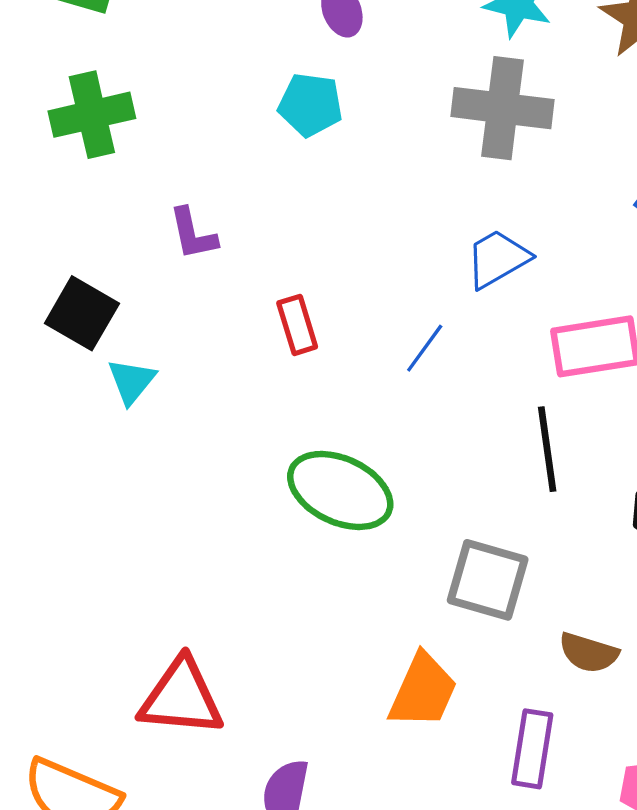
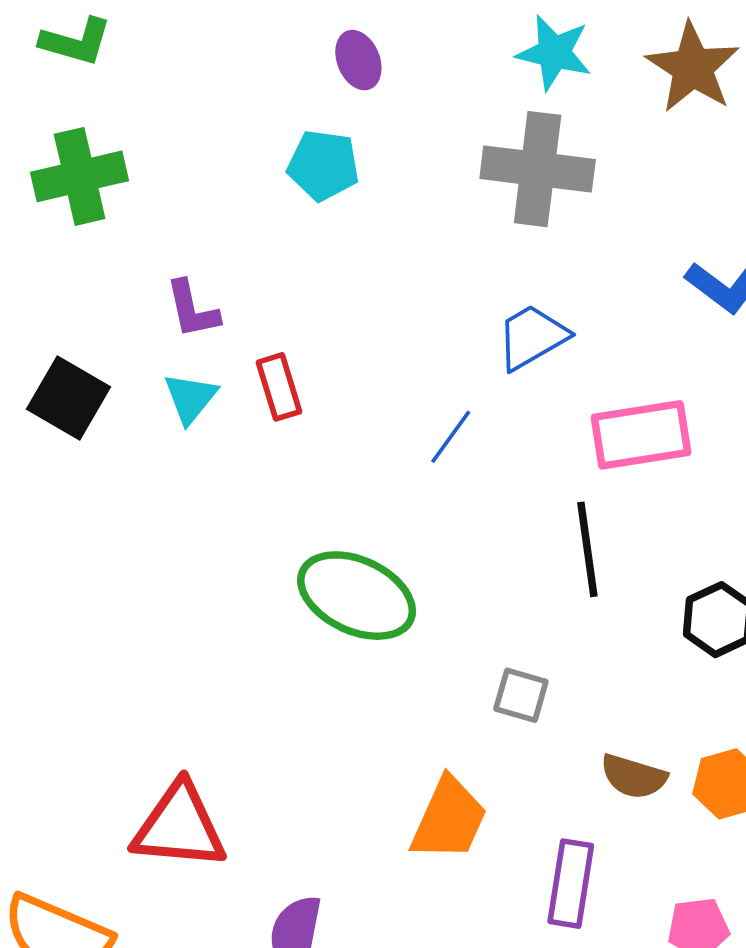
red rectangle: (297, 325) -> (279, 387), moved
cyan triangle: (132, 381) -> (190, 398), moved
gray square: (488, 580) -> (521, 695), size x0.6

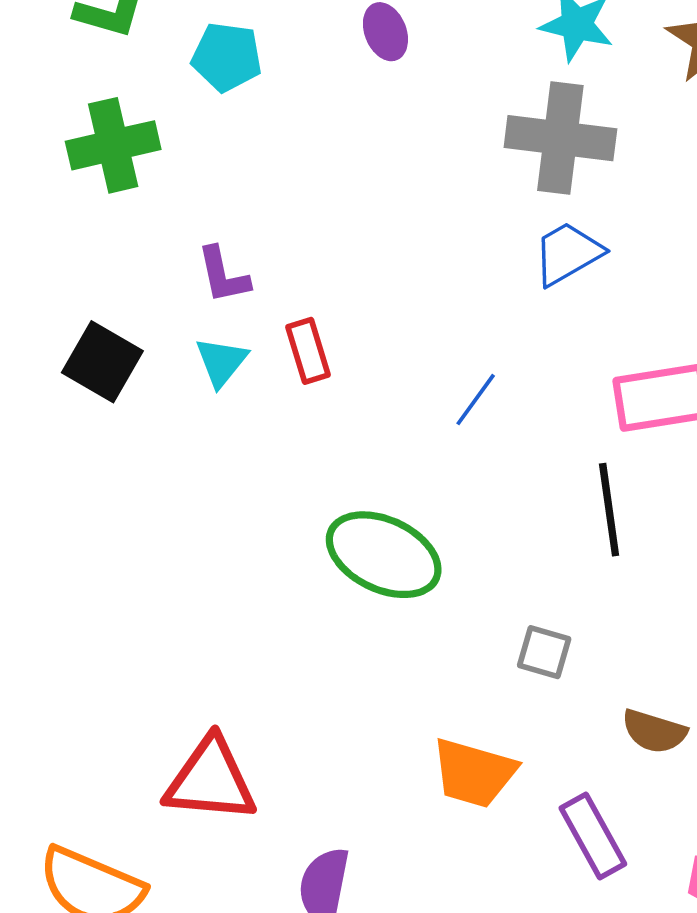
cyan pentagon: (323, 165) -> (227, 57), moved
blue trapezoid: (532, 337) -> (568, 254), moved
orange trapezoid: (449, 819) -> (474, 773), turned 82
purple rectangle: (571, 884) -> (593, 836), turned -38

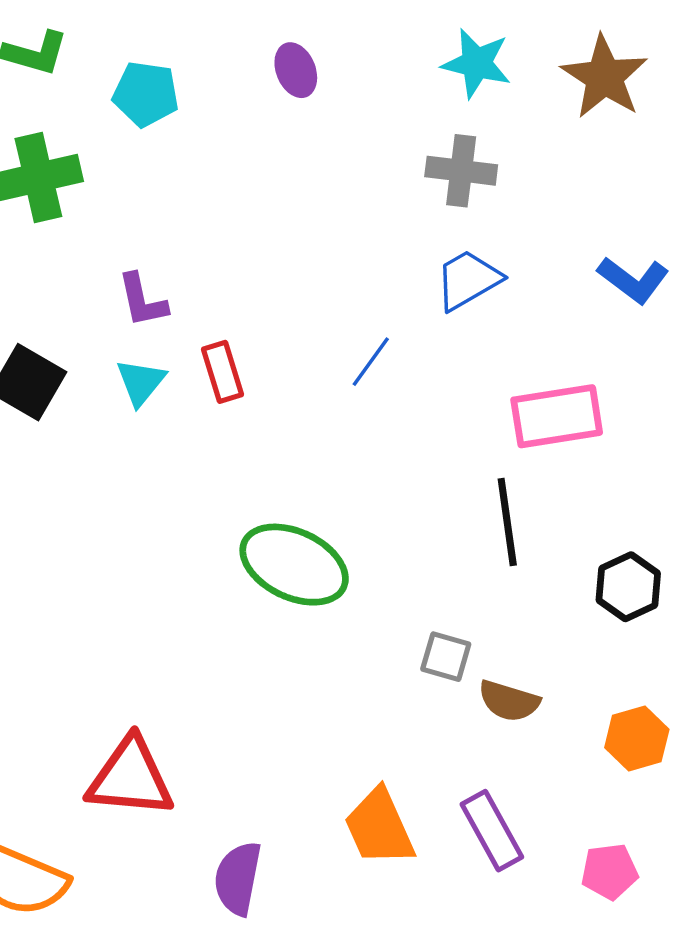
gray cross: (560, 138) -> (461, 171), size x0.7
blue line: (476, 400) -> (371, 362), moved
brown semicircle: (654, 731) -> (509, 701), moved
orange trapezoid: (474, 773) -> (379, 827), moved, turned 50

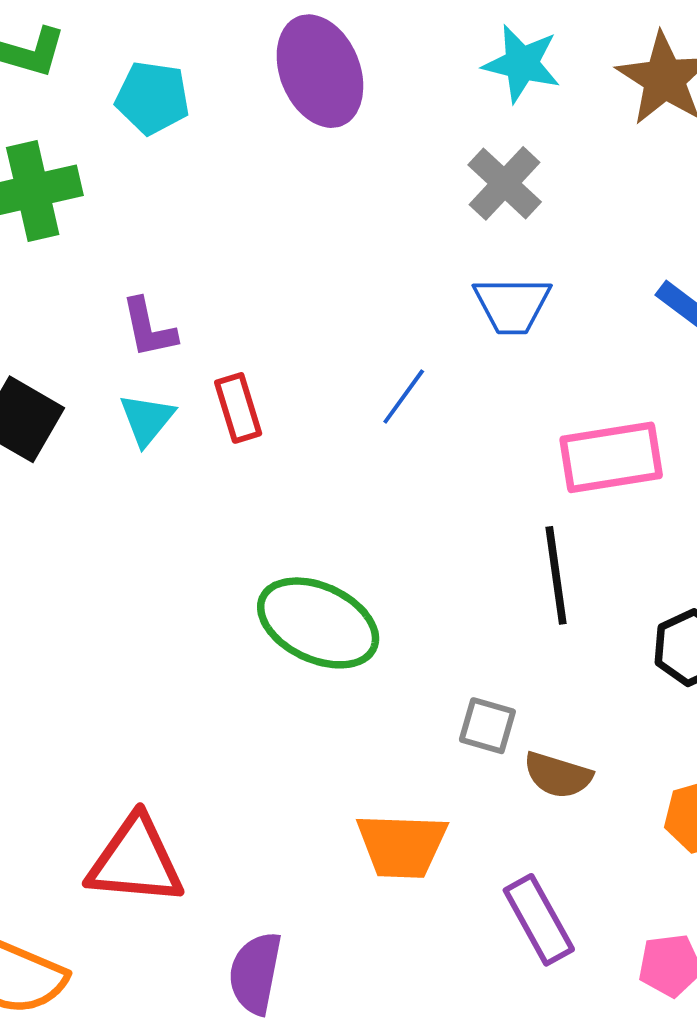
purple ellipse: (296, 70) -> (320, 71), size x1.8
gray cross: (461, 171) -> (505, 183), turned 36
blue trapezoid: (468, 280) -> (512, 305), turned -150
orange trapezoid: (379, 827) -> (402, 846), moved, turned -64

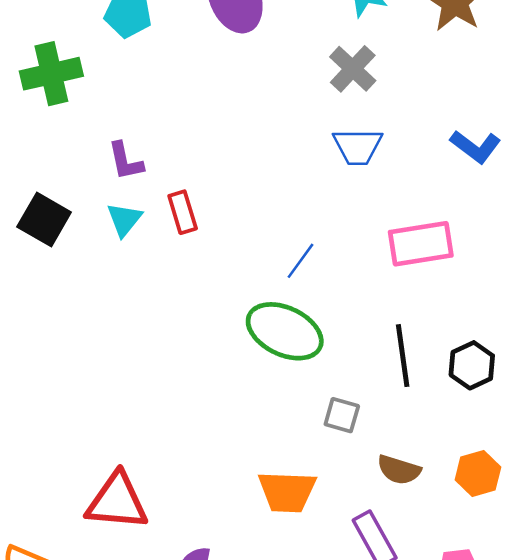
blue line: (404, 397) -> (300, 261), moved
black line: (556, 575) -> (403, 356), moved
green ellipse: (318, 623) -> (285, 331), moved
brown semicircle: (558, 775) -> (399, 470), moved

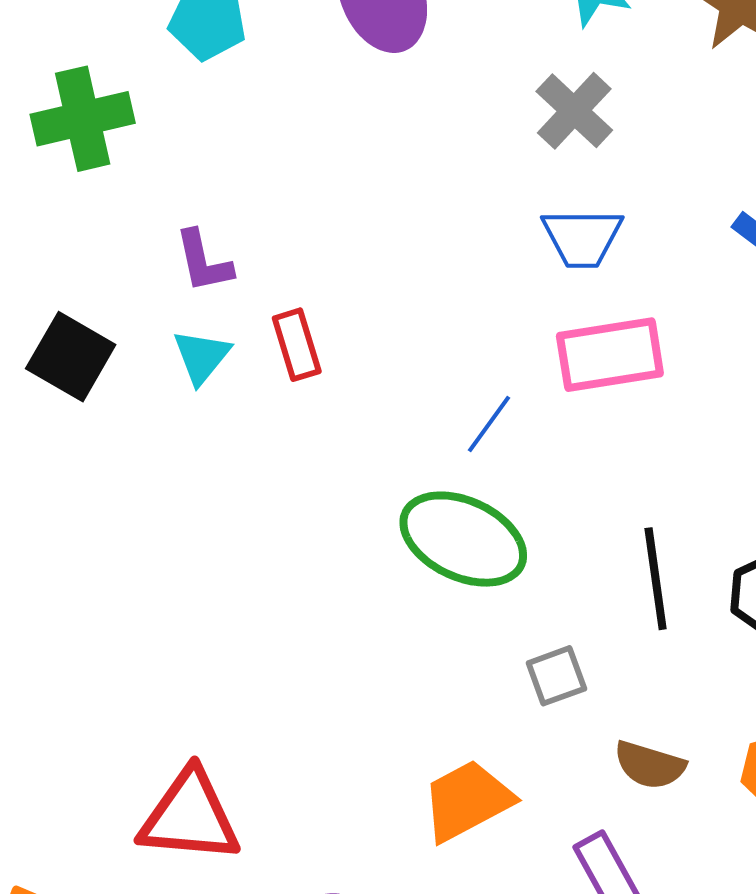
pink rectangle: (421, 244) -> (610, 355), moved
gray square: (342, 415) -> (556, 676), turned -36
orange trapezoid: (287, 492) -> (467, 801), turned 150

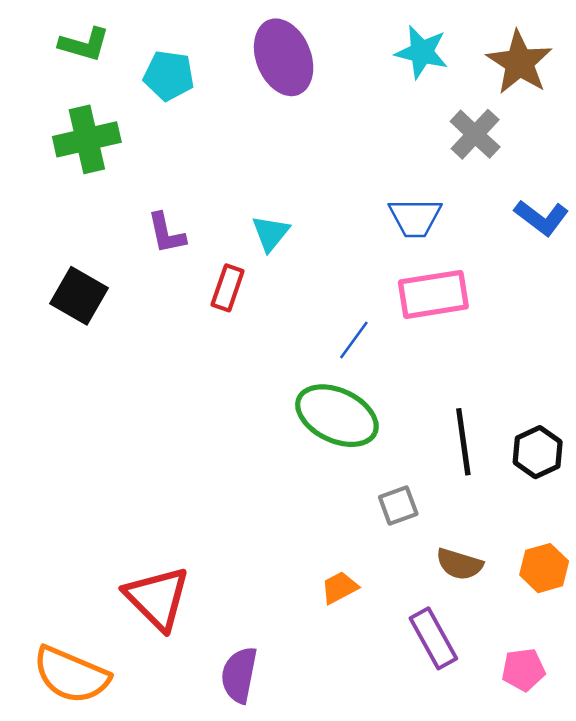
gray cross: (574, 111) -> (475, 134), moved
red rectangle: (297, 345) -> (228, 288), turned 36
cyan triangle: (202, 357) -> (271, 233), moved
orange trapezoid: (467, 801) -> (340, 588), size x0.6
red triangle: (190, 817) -> (157, 598), turned 40

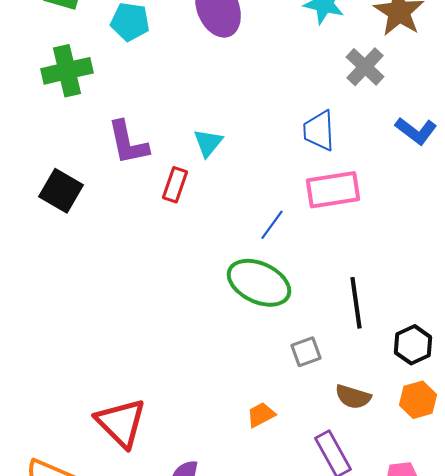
blue trapezoid: (415, 218) -> (319, 131), turned 87
purple L-shape: (166, 233) -> (128, 143), size x1.4
black hexagon: (538, 452) -> (413, 345), moved

